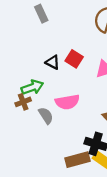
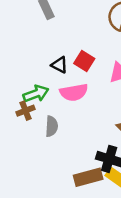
pink semicircle: (67, 102) -> (74, 92), moved
gray semicircle: (46, 116) -> (52, 126), turned 36

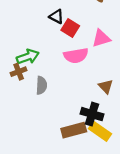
black triangle: (59, 65) -> (56, 17), moved
pink semicircle: (74, 92) -> (76, 56), moved

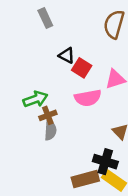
brown cross: (19, 72) -> (48, 115), moved

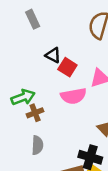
gray semicircle: (50, 130) -> (37, 145), moved

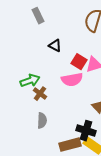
red square: (67, 67) -> (79, 62), moved
brown cross: (35, 113) -> (40, 94), turned -32

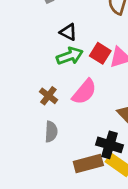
pink semicircle: (72, 80) -> (84, 92), moved, turned -40
green arrow: (30, 81) -> (70, 56), moved

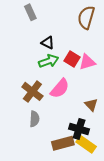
brown cross: (48, 96) -> (32, 91), size x1.5

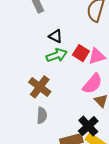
pink semicircle: (60, 88) -> (93, 84), moved
black cross: (79, 129) -> (88, 126), turned 30

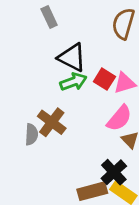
black triangle: (56, 36) -> (72, 57), size x1.6
gray semicircle: (42, 115) -> (31, 134), moved

